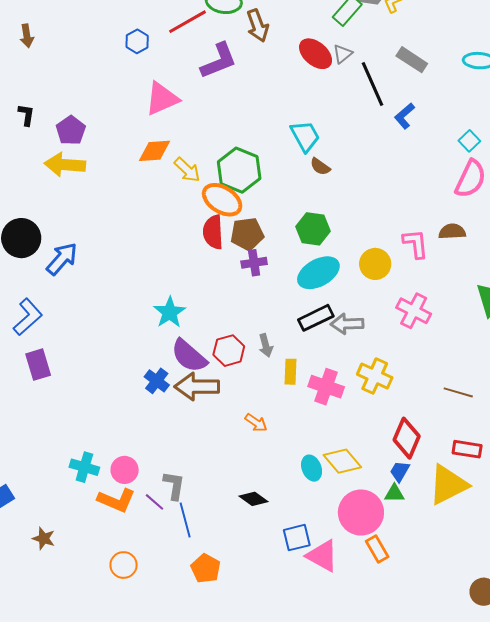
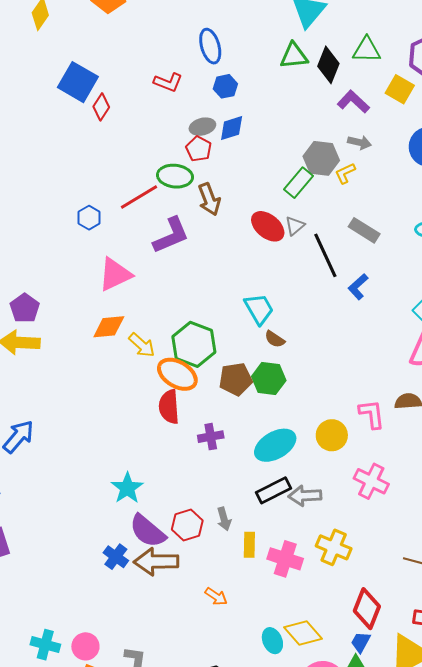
green hexagon: (313, 229) -> (269, 378), moved
brown pentagon: (247, 234) -> (236, 379), moved

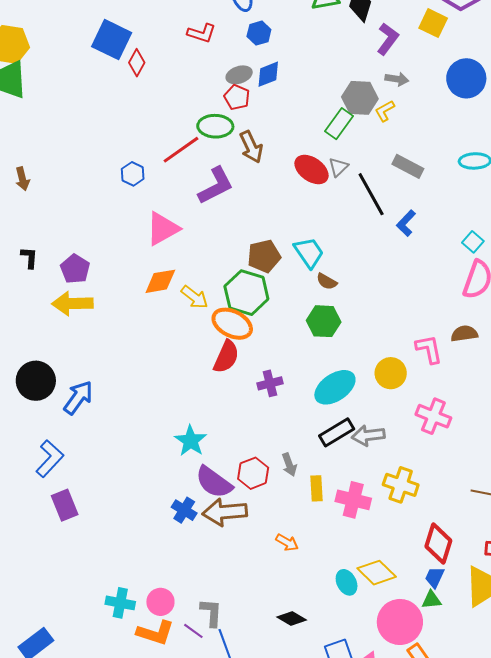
purple L-shape: (353, 102) -> (388, 39), turned 88
brown pentagon: (236, 379) -> (264, 256), moved
red semicircle: (169, 407) -> (226, 357), turned -148

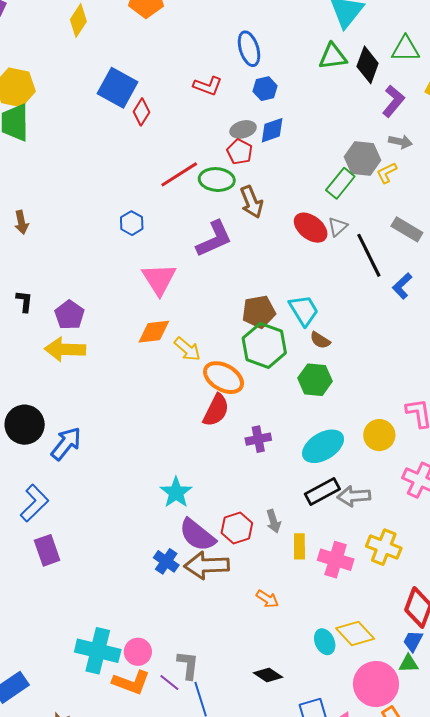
red line: (181, 150) -> (179, 174), moved
pink triangle: (163, 229) -> (159, 279), turned -36
green hexagon: (246, 293) -> (264, 345), moved
cyan cross: (120, 603) -> (98, 651), size x1.5

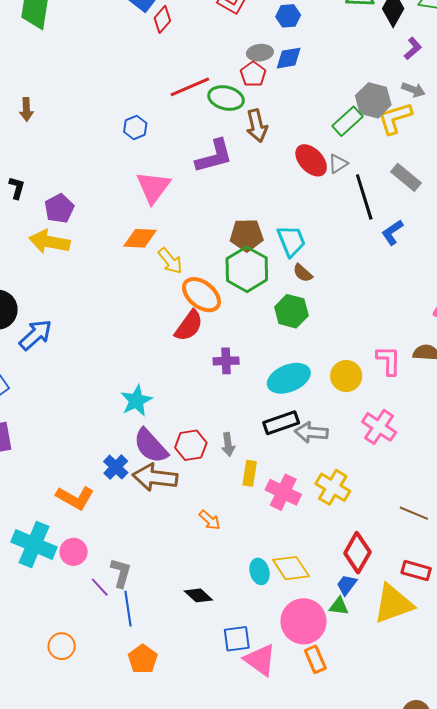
purple L-shape: (393, 101) -> (413, 48), size x0.7
yellow L-shape: (387, 173) -> (395, 118), size x1.6
orange L-shape: (131, 682) -> (75, 498), moved

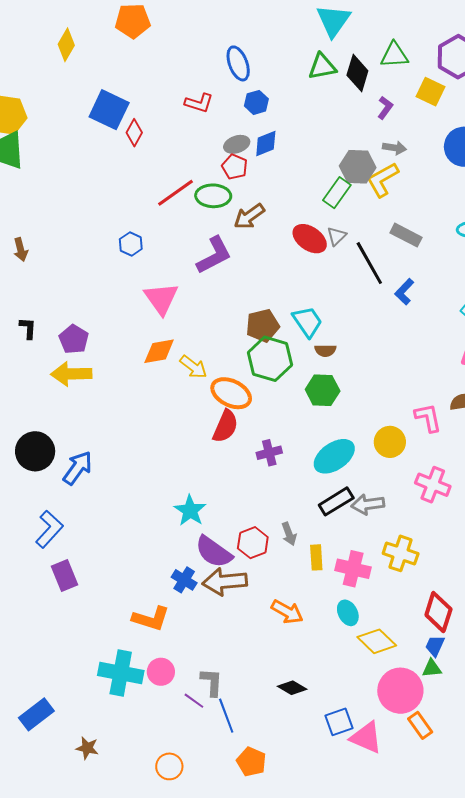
brown arrow: (257, 126) -> (249, 216), turned 80
brown semicircle: (303, 273) -> (325, 351), turned -30
orange arrow: (210, 520) -> (287, 612), size x1.4
cyan ellipse: (260, 571) -> (348, 613), moved

